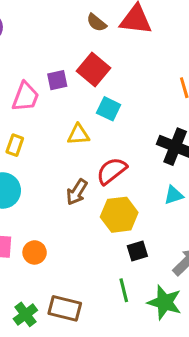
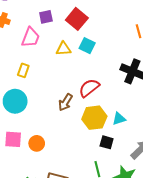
purple square: (57, 80) -> (46, 17), moved
yellow triangle: (78, 135) -> (63, 49), moved
cyan triangle: (174, 195) -> (119, 119), moved
black square: (137, 251) -> (107, 142), turned 32

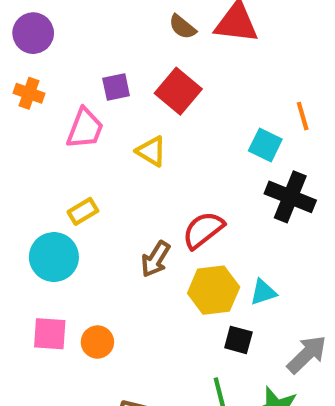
cyan square: (87, 46) -> (265, 145), moved
yellow triangle: (63, 49) -> (151, 151), turned 35
yellow rectangle: (23, 70) -> (83, 211), moved, turned 40

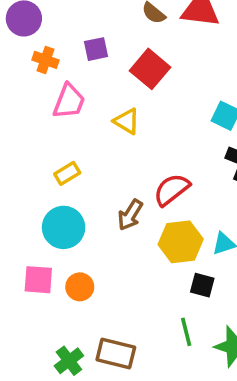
purple square: (116, 87) -> (96, 49), moved
orange cross: (29, 93) -> (46, 60), moved
cyan circle: (54, 257) -> (64, 227), moved

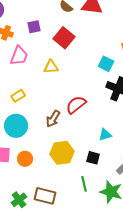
yellow triangle: (127, 121) -> (51, 67), turned -35
yellow hexagon: (181, 242) -> (62, 153), moved

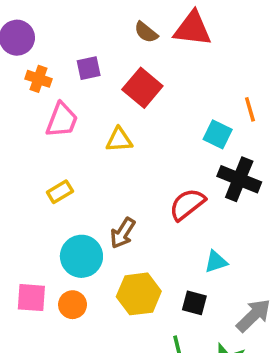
red semicircle: (76, 105) -> (187, 204), moved
cyan circle: (16, 126) -> (81, 256), moved

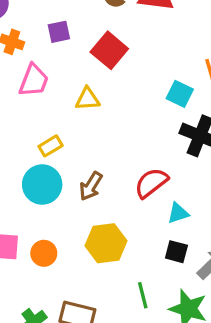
yellow rectangle: (60, 192) -> (51, 146), moved
red semicircle: (187, 204) -> (151, 183), moved
cyan circle: (81, 256) -> (42, 185), moved
black square: (194, 303) -> (176, 252), moved

